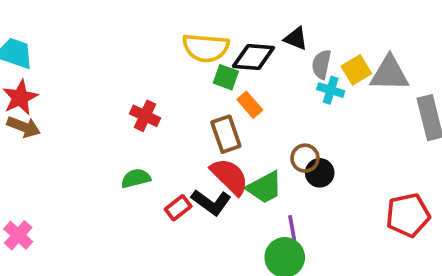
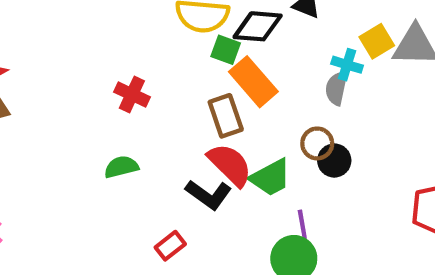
gray semicircle: (321, 64) -> (336, 88), moved
orange rectangle: (250, 105) -> (253, 82), size x1.6
red rectangle: (178, 208) -> (170, 246), moved

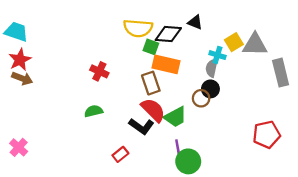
orange rectangle: (253, 82) -> (166, 64), turned -36
black circle: (334, 160) -> (210, 89), moved
purple line: (302, 224) -> (178, 147), moved

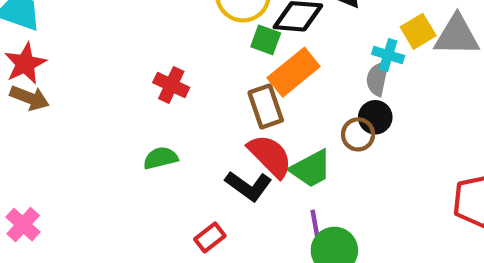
orange rectangle: (166, 64) -> (294, 72), turned -52

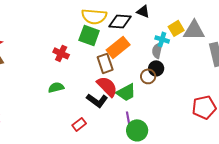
green square: (266, 40) -> (89, 35), moved, size x1.5

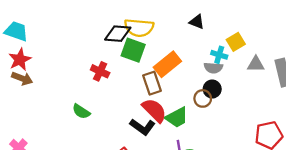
black diamond: (120, 21) -> (118, 34), moved
gray triangle: (194, 30) -> (256, 64), moved, size x0.7
gray semicircle: (157, 50) -> (213, 68), turned -98
green semicircle: (56, 87) -> (81, 111), moved, turned -133

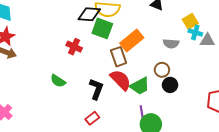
cyan cross: (219, 55) -> (195, 32), moved
black circle: (212, 89) -> (170, 85), moved
black L-shape: (143, 127) -> (96, 89), moved, turned -105

